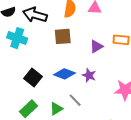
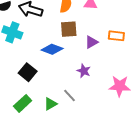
brown square: (63, 36) -> (69, 29), moved
blue diamond: (65, 74) -> (52, 49), moved

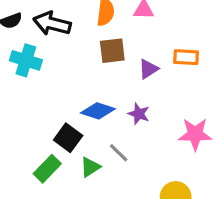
blue diamond: (52, 49) -> (98, 111), moved
black square: (28, 72) -> (68, 138), moved

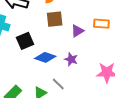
black square: (68, 138) -> (25, 41), moved, turned 30

